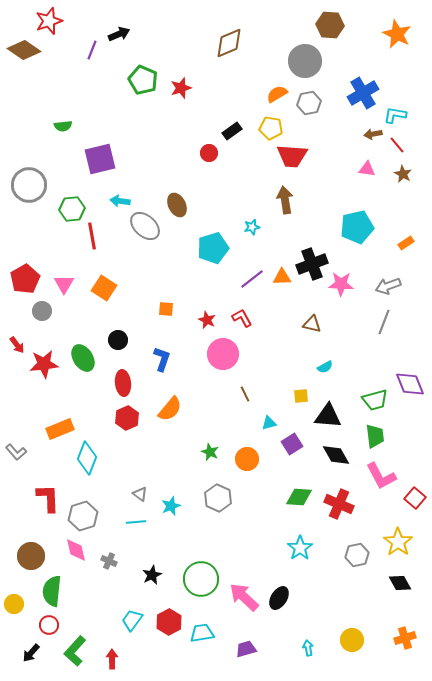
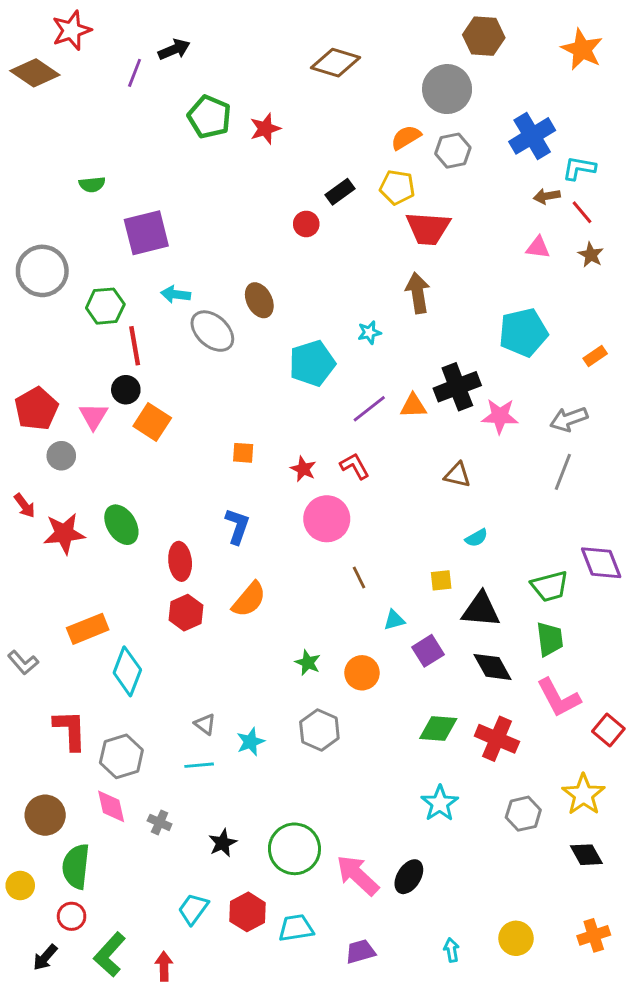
brown diamond: (229, 43) -> (336, 63), turned 40
black circle: (118, 340) -> (126, 390), moved

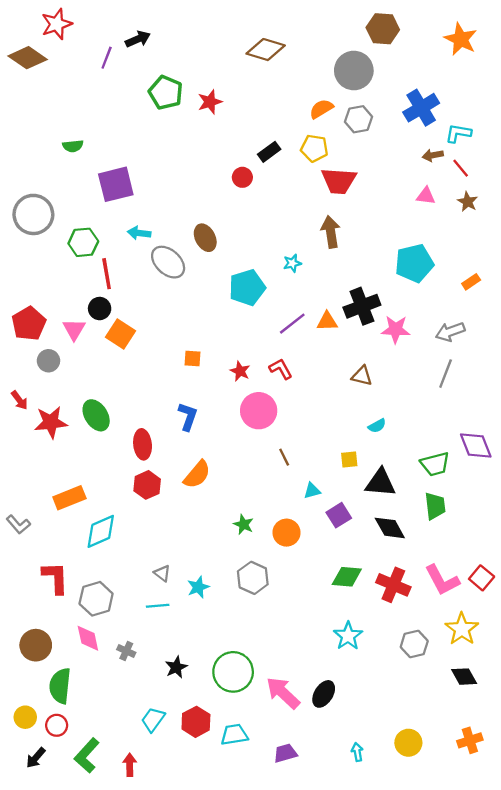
cyan diamond: (127, 671) -> (101, 531), turned 45
pink L-shape: (559, 698) -> (442, 580), moved
yellow circle: (20, 886) -> (25, 717), moved

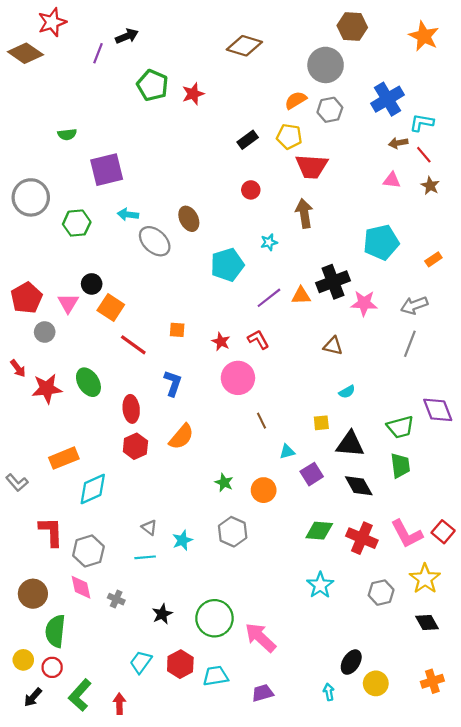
red circle: (242, 177) -> (251, 190), moved
red line: (107, 274) -> (133, 345), moved, turned -44
black ellipse: (324, 694) -> (351, 662), moved

